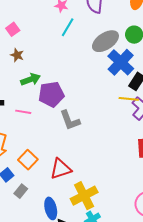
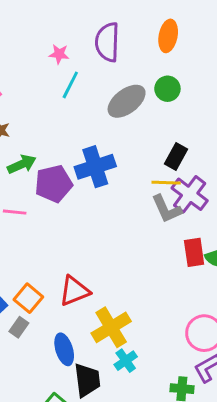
blue cross: (121, 62) -> (95, 167), moved, turned 32
gray L-shape: (70, 120) -> (167, 209), moved
orange square: (28, 160) -> (28, 298), moved

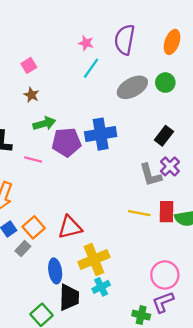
yellow line: (166, 183) -> (139, 213), moved
purple cross: (190, 194) -> (170, 166), size x0.7

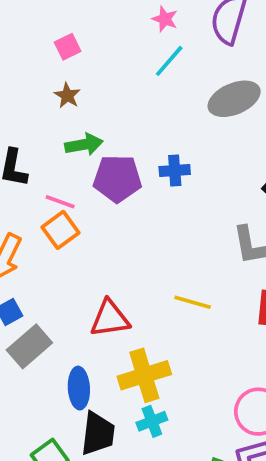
blue cross: (101, 134) -> (175, 170), size x0.6
yellow line: (139, 213) -> (193, 302), moved
orange square: (34, 227) -> (60, 230), moved
gray rectangle: (23, 249) -> (29, 346), size x1.6

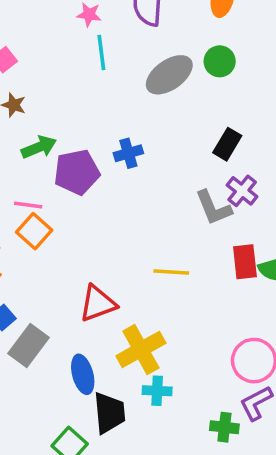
cyan line: (169, 61) -> (101, 53), turned -36
cyan cross: (152, 421) -> (157, 391), turned 36

